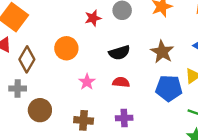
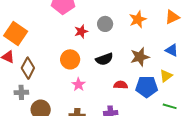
orange circle: (66, 48) -> (70, 59), moved
brown star: (162, 52) -> (140, 57), turned 30
red semicircle: (121, 82) -> (121, 85), moved

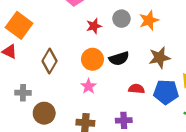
orange star: (138, 19) -> (149, 20), moved
orange circle: (70, 59) -> (92, 59), moved
brown diamond: (28, 68) -> (50, 61), moved

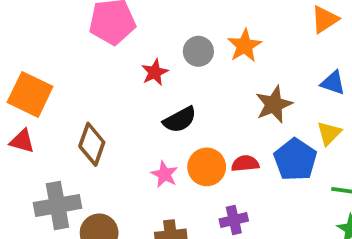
orange circle: (92, 59) -> (207, 167), moved
black semicircle: (119, 59) -> (180, 120), moved
blue pentagon: (166, 92) -> (295, 160), turned -30
gray cross: (23, 93) -> (57, 205), size x1.6

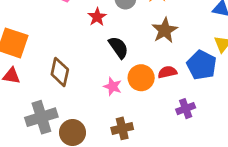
brown star: (274, 104) -> (165, 30), moved
black semicircle: (180, 120) -> (118, 47), turned -90
purple cross: (234, 220) -> (186, 109), moved

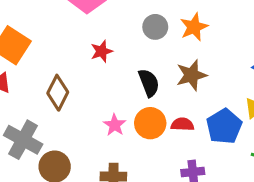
red star: (97, 17) -> (102, 51), moved
black semicircle: (118, 47) -> (149, 83), moved
gray cross: (41, 117) -> (23, 140), turned 32

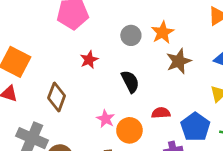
brown star: (191, 75) -> (179, 61), moved
orange circle: (150, 123) -> (129, 130), moved
blue pentagon: (224, 126) -> (195, 127), moved

